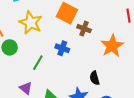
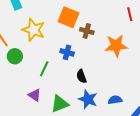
orange star: (112, 46) -> (116, 46), turned 30
black semicircle: (95, 78) -> (81, 76), moved

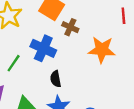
blue cross: (67, 52) -> (43, 48), size x1.5

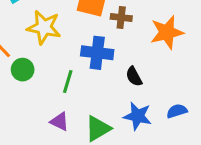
black semicircle: (56, 79) -> (134, 76), moved

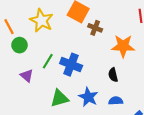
blue cross: (97, 53) -> (71, 65), moved
black semicircle: (134, 76) -> (113, 75), moved
purple triangle: (59, 122) -> (27, 76), moved

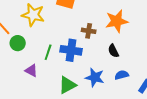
brown cross: (95, 28) -> (89, 31), moved

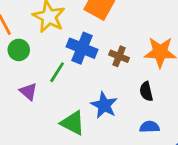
blue cross: (71, 50) -> (82, 48), moved
blue star: (95, 77) -> (104, 105), moved
green triangle: (67, 85) -> (73, 123), turned 42

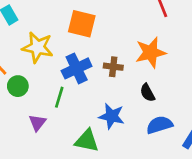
blue cross: (82, 48) -> (77, 68), turned -32
purple triangle: (28, 92) -> (37, 123), turned 42
blue semicircle: (150, 127) -> (159, 125), size x1.4

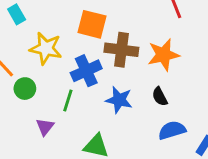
brown cross: (113, 67) -> (121, 50), moved, size x1.6
blue star: (112, 116) -> (119, 100), moved

